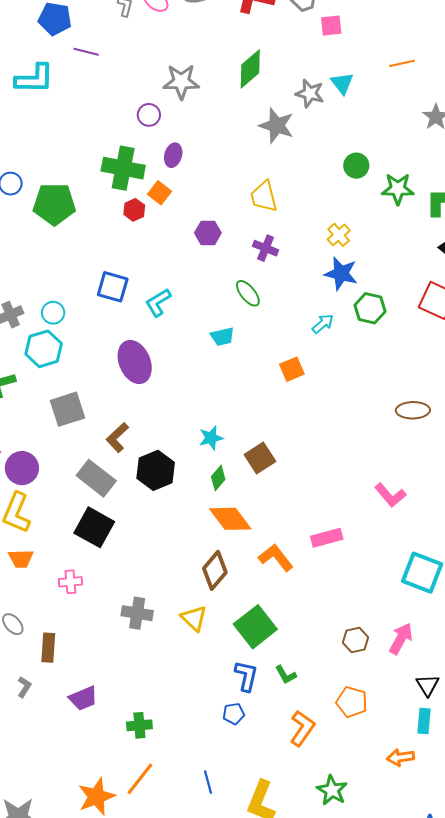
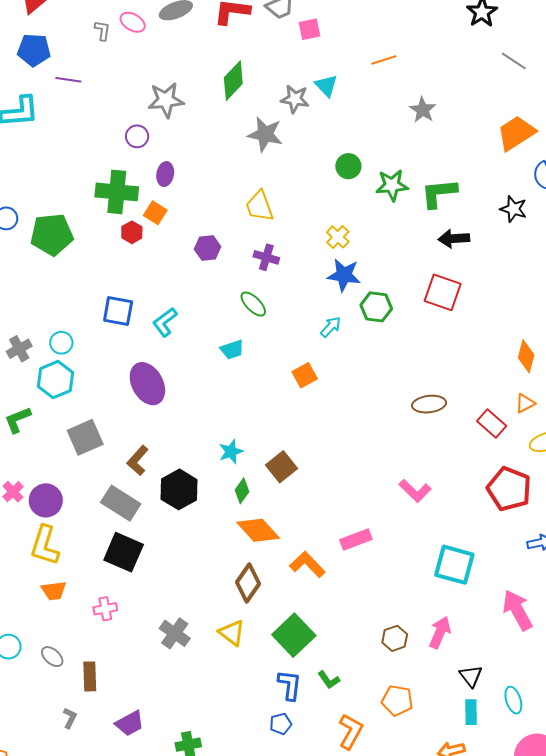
gray cross: (137, 613) -> (175, 633), turned 32

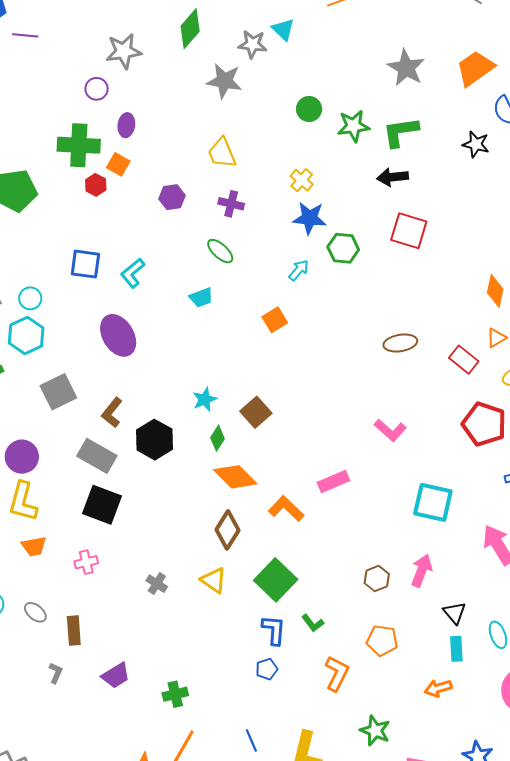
gray star: (423, 110) -> (406, 68), moved, size x1.4
black arrow: (454, 239) -> (393, 177), moved
gray cross: (175, 633) -> (157, 584), size x0.7

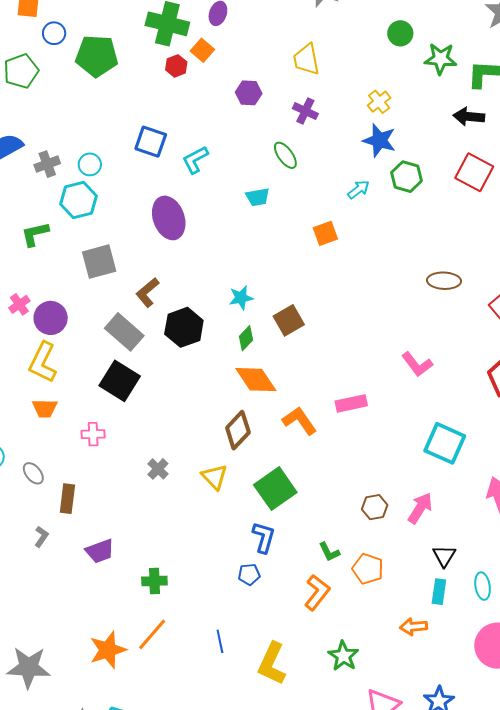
green L-shape: (313, 623) -> (329, 552), moved

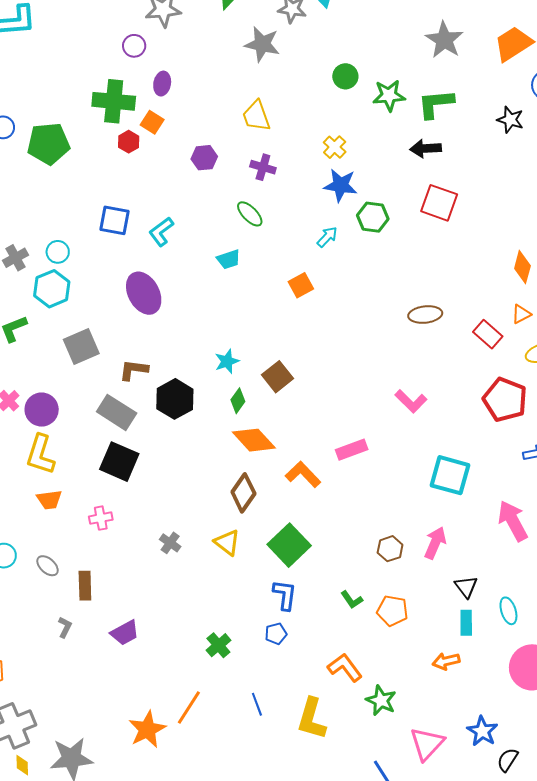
brown L-shape: (147, 292) -> (134, 370), turned 56
green cross: (154, 581) -> (218, 645), moved, turned -30
orange L-shape: (317, 592) -> (345, 668), moved, turned -66

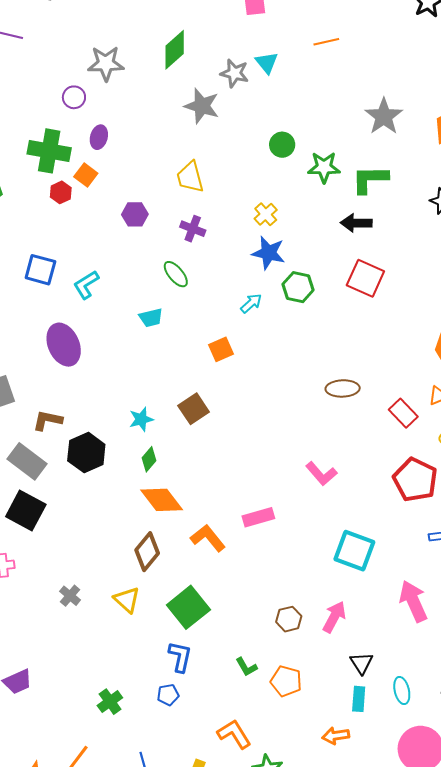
brown square: (278, 377) -> (194, 409), moved

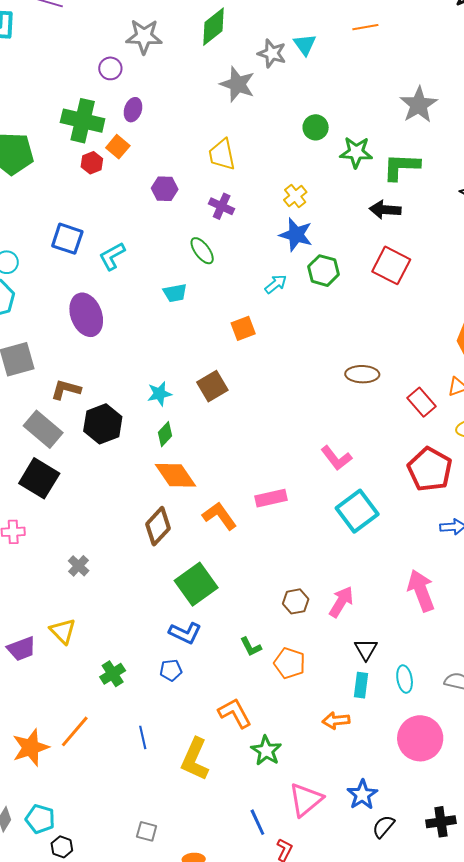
cyan square: (354, 551) -> (357, 511), moved, turned 30
yellow triangle: (127, 600) -> (63, 631), moved
blue L-shape: (180, 657) -> (185, 633), turned 100

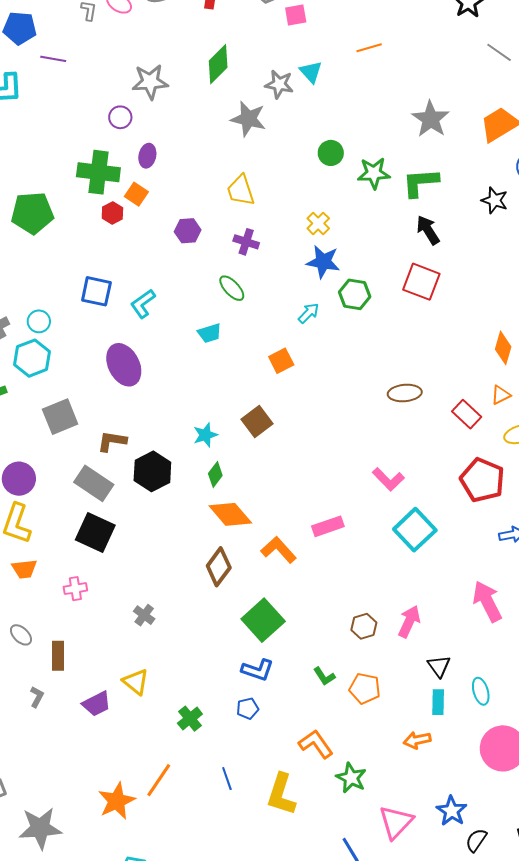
black arrow: (385, 210) -> (428, 230), moved, turned 60

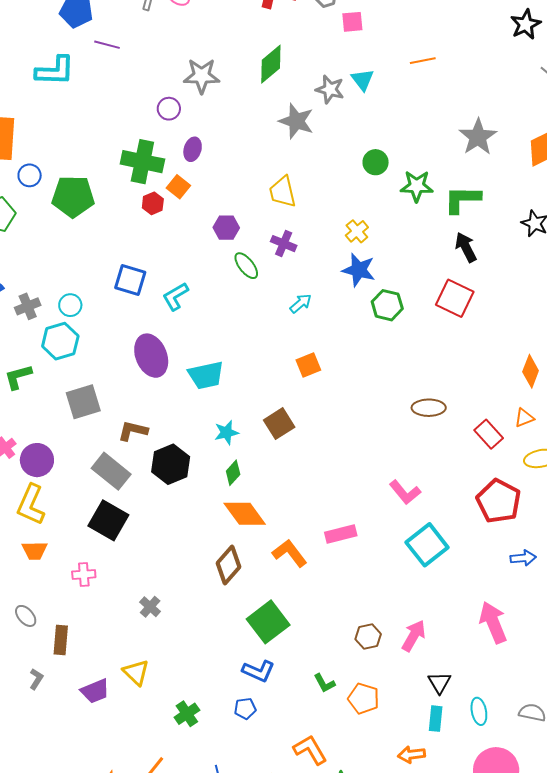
green ellipse: (232, 288) -> (246, 266), moved
cyan arrow: (309, 313) -> (301, 303), moved
cyan trapezoid: (209, 333) -> (206, 375), moved, size x1.5

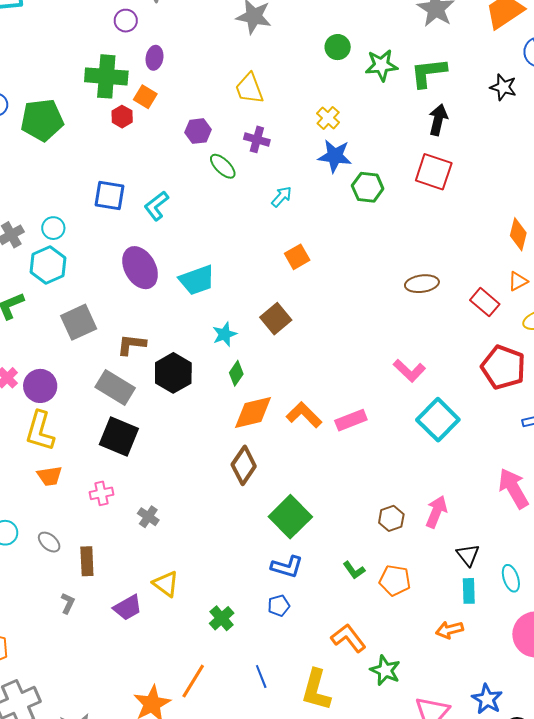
black arrow: (466, 247) -> (438, 120), turned 48
orange diamond: (245, 514) -> (253, 412), turned -60
orange L-shape: (290, 553) -> (304, 415), moved
gray cross: (150, 607) -> (148, 517), moved

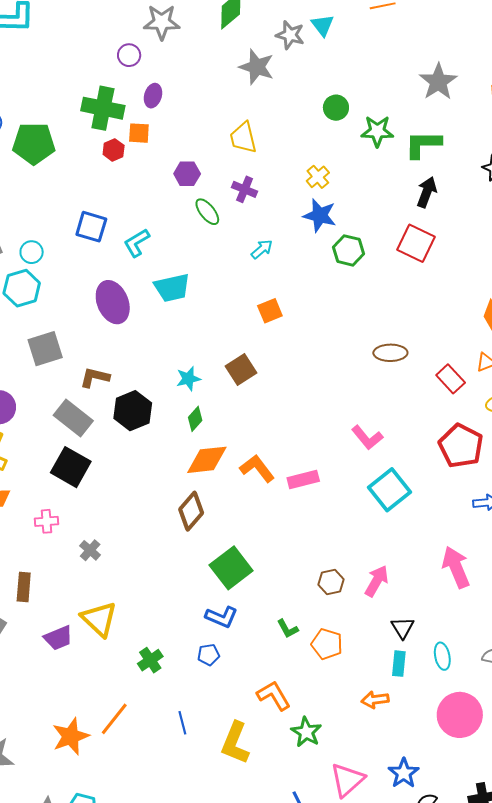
orange square: (145, 97) -> (139, 133), turned -35
cyan trapezoid: (197, 280) -> (172, 288), moved
yellow triangle: (166, 584) -> (99, 619), size x1.4

